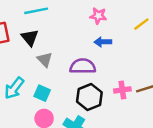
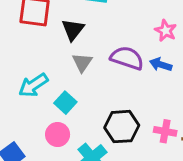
purple semicircle: (83, 66) -> (127, 58), moved

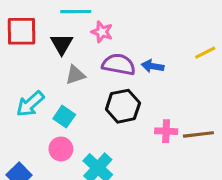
pink star: (166, 31) -> (102, 32), moved
gray triangle: (82, 63) -> (75, 75), turned 45
black hexagon: (122, 127) -> (123, 106), moved

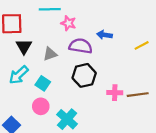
black triangle: (62, 44) -> (24, 47), moved
yellow line: (205, 53) -> (142, 45), moved
blue arrow: (153, 66) -> (104, 35), moved

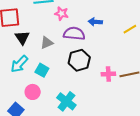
pink circle: (41, 106) -> (33, 92), moved

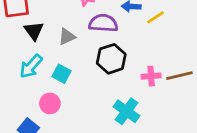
yellow line: (130, 29) -> (155, 17), moved
cyan cross: (66, 101) -> (127, 111), moved

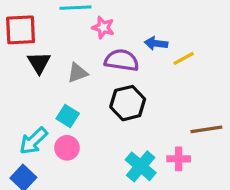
cyan arrow: (31, 66) -> (33, 141), moved
pink cross: (151, 76) -> (179, 159), moved
pink circle: (50, 103) -> (67, 148), moved

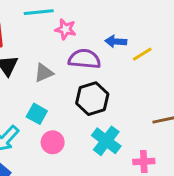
pink circle: (67, 148) -> (53, 142), moved
pink cross: (179, 159) -> (144, 162), moved
cyan cross: (141, 166) -> (106, 141), moved

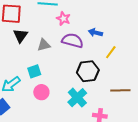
yellow line: (142, 54) -> (111, 52), moved, turned -32
black hexagon: (92, 99) -> (88, 71), moved
cyan square: (37, 114) -> (34, 71), turned 32

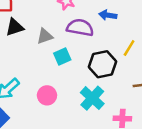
black triangle: (20, 36) -> (15, 27), turned 42
yellow line: (111, 52) -> (129, 48), moved
cyan square: (34, 71) -> (62, 56), moved

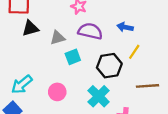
blue arrow: (108, 15) -> (125, 27), moved

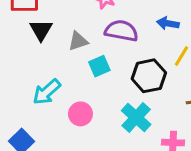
black triangle: (30, 28) -> (41, 30), turned -42
cyan arrow: (22, 84) -> (47, 92), moved

